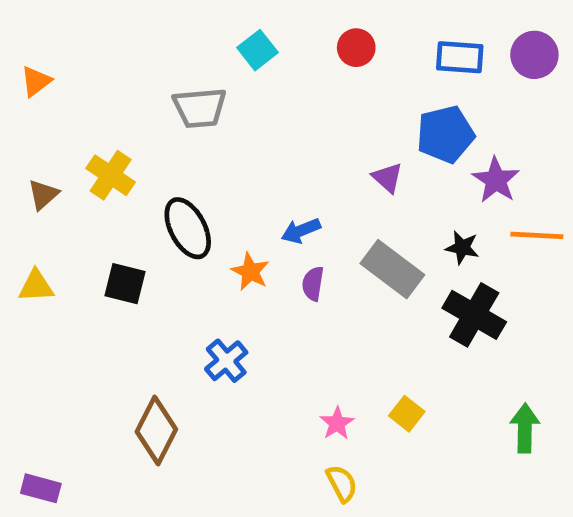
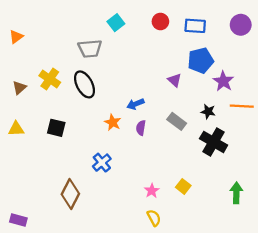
blue rectangle: (460, 57) -> (195, 26), moved
black ellipse: (188, 228) -> (84, 84), moved
gray rectangle: (392, 269) -> (177, 121), size x0.7

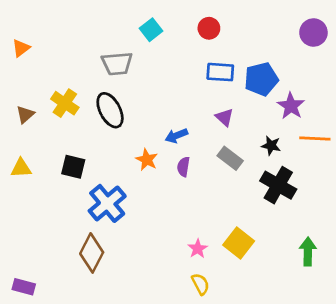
blue rectangle: (195, 26) -> (220, 72), moved
purple triangle: (175, 80) -> (224, 117), moved
blue cross: (102, 163) -> (107, 203), moved, size x1.5
yellow square: (183, 186) -> (239, 243), size x1.5

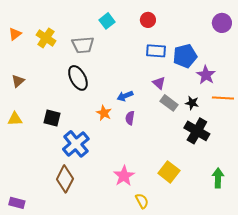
yellow cross: (65, 103) -> (46, 38), moved
gray rectangle: (230, 158) -> (169, 103), moved
pink star: (198, 249) -> (124, 176), moved, size x1.5

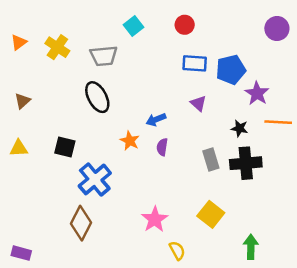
gray rectangle: (169, 103) -> (211, 159), moved, turned 36
black cross: (197, 131) -> (246, 163), turned -35
green arrow: (218, 178) -> (251, 247), moved

